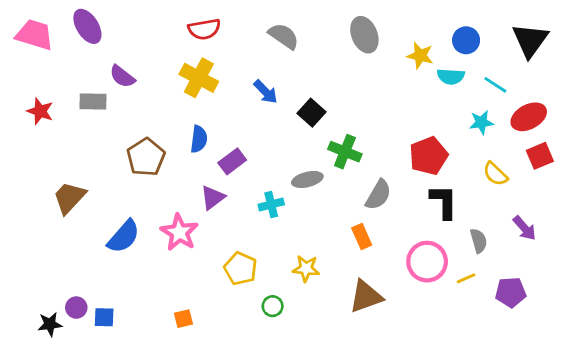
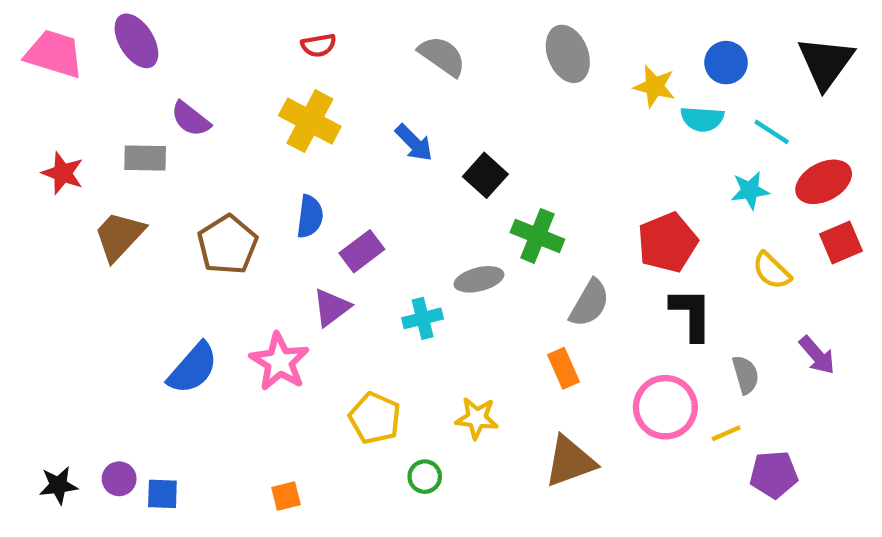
red semicircle: (204, 29) -> (319, 45), size x0.7
brown trapezoid: (69, 198) -> (119, 236), moved
purple pentagon: (511, 292) -> (774, 474), moved
black star: (50, 324) -> (58, 485), moved

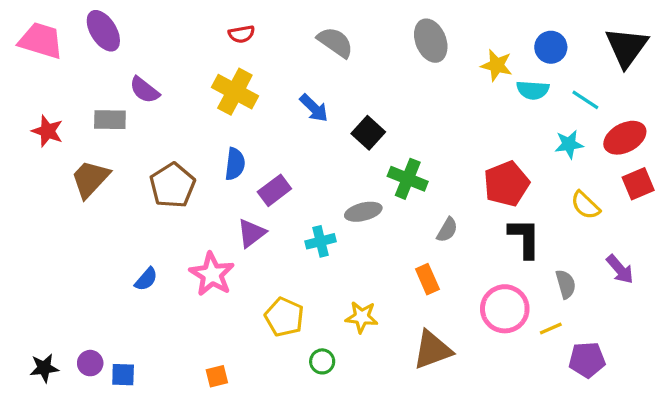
gray semicircle: (589, 303) -> (447, 230), size x0.7
blue semicircle: (193, 368) -> (146, 279), size x0.6

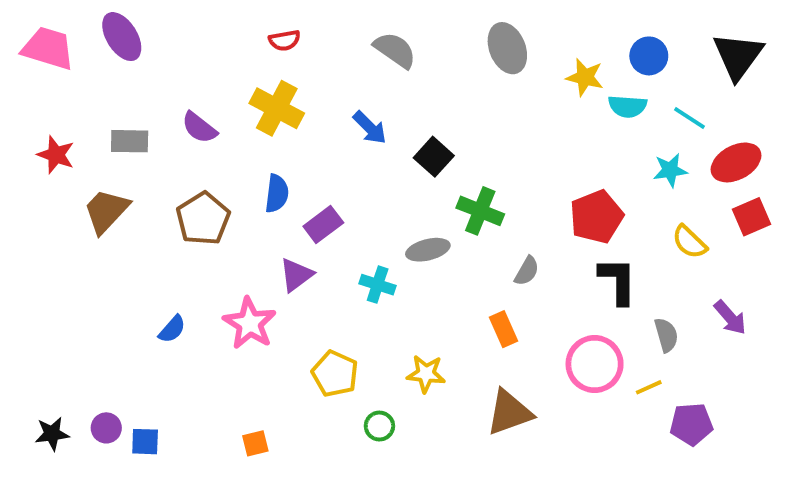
purple semicircle: (144, 90) -> (199, 128), moved
cyan cross: (321, 241) -> (378, 285), turned 32

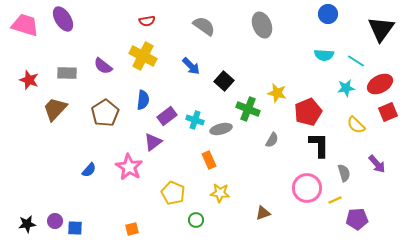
blue circle: (649, 56) -> (328, 14), moved
yellow star: (585, 77) -> (277, 93), moved
cyan cross: (378, 285) -> (195, 120), moved
orange rectangle: (503, 329) -> (209, 160), moved
brown triangle: (509, 412) -> (263, 213), size x0.6

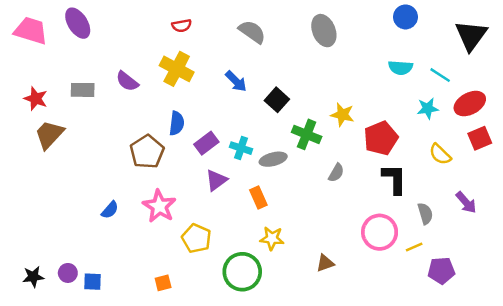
brown trapezoid: (55, 109) -> (49, 134), moved
brown pentagon: (105, 113) -> (147, 152), moved
purple triangle: (153, 142) -> (216, 180), moved
yellow pentagon: (173, 193) -> (196, 238), moved
green circle: (196, 220) -> (242, 272), size x2.0

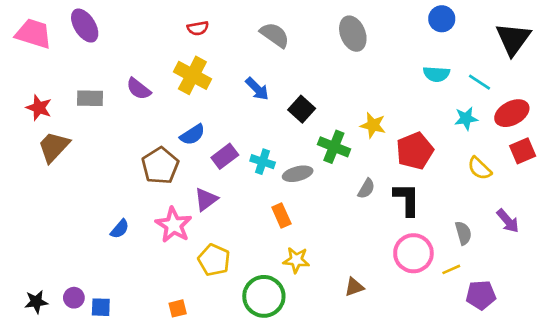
blue semicircle: (177, 123) -> (192, 135), turned 50
black L-shape: (394, 179) -> (407, 199), moved
purple triangle: (216, 180) -> (206, 199), moved

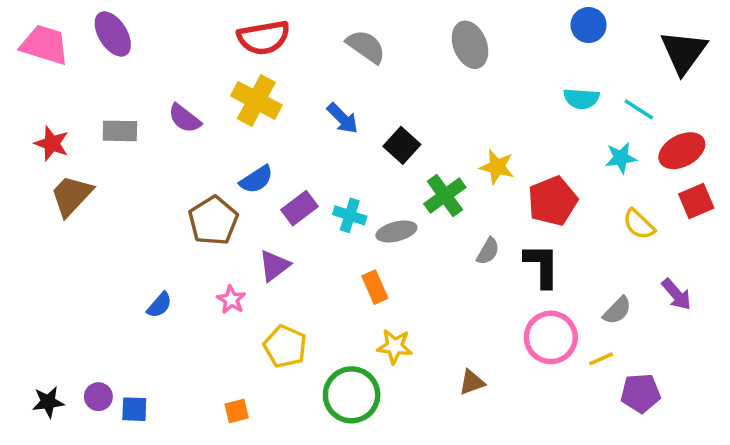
red semicircle: (198, 28) -> (264, 38), size x1.8
green cross: (334, 147) -> (445, 196), turned 32
pink star: (174, 225) -> (231, 300), size x0.6
gray semicircle: (463, 233) -> (617, 310), turned 60

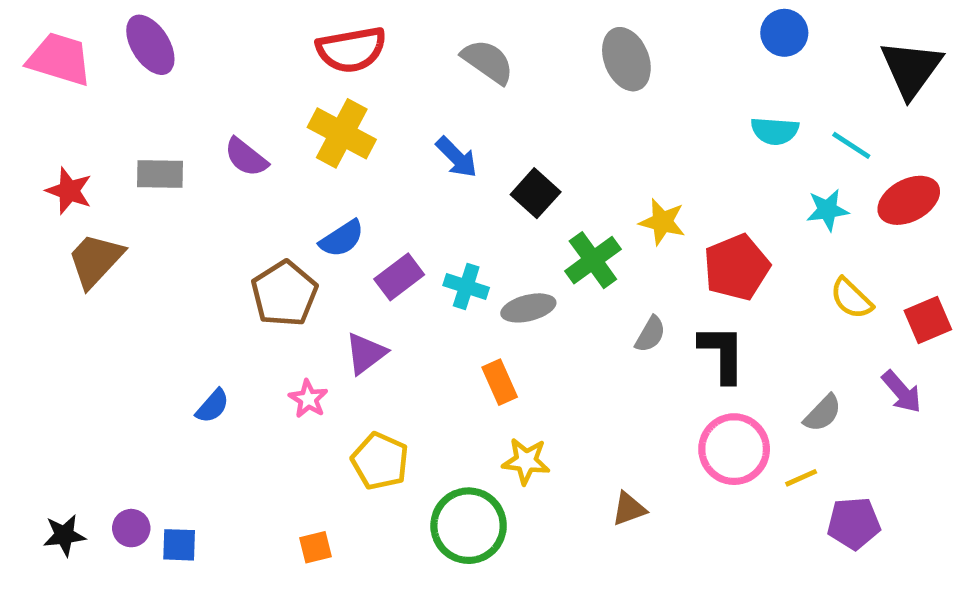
red square: (696, 201) -> (928, 320), moved

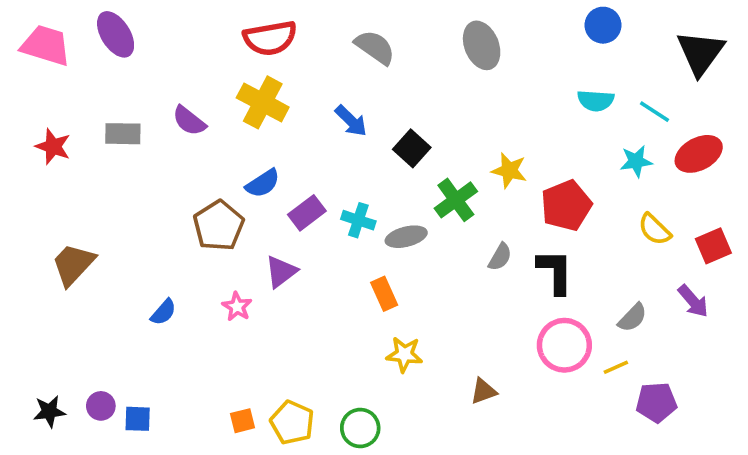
brown trapezoid: (95, 260) -> (73, 264), moved
yellow pentagon: (380, 461) -> (292, 422), moved
green circle: (469, 526) -> (360, 428), moved, size x0.7

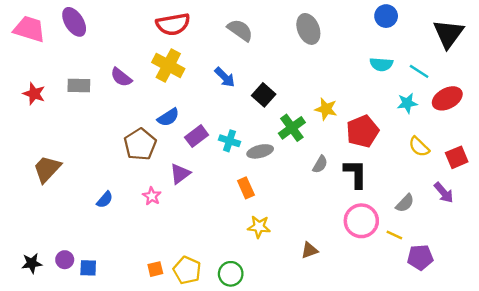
yellow line: (616, 367) -> (394, 235), turned 49

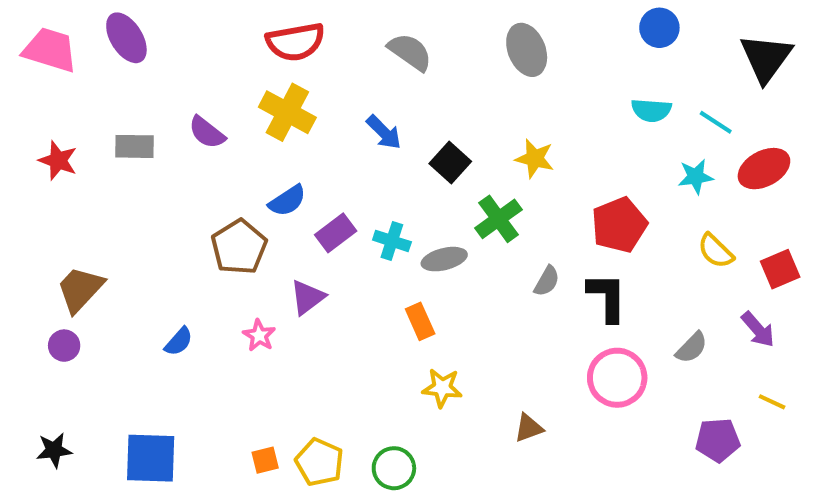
yellow star: (326, 109) -> (535, 158), moved
yellow line: (394, 235) -> (772, 402), moved
purple circle: (65, 260) -> (64, 346), moved
blue square: (88, 268) -> (151, 458), size x1.8

